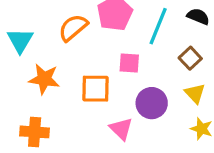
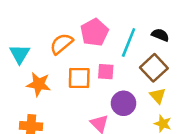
brown square: (190, 58) -> (154, 68), size x1.5
orange square: (96, 89) -> (79, 78), moved

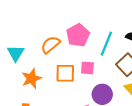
orange star: (39, 84) -> (31, 78), turned -30

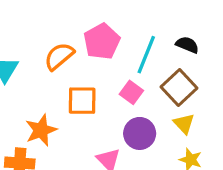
pink square: (87, 68) -> (131, 92), moved, turned 32
orange star: (31, 78) -> (41, 130), moved

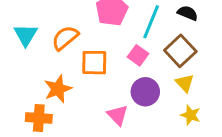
orange semicircle: (59, 56) -> (65, 38), moved

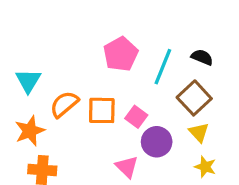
orange semicircle: (65, 38) -> (64, 104), moved
pink square: (138, 55) -> (136, 117), moved
orange star: (58, 89) -> (30, 131), moved

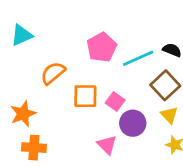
cyan line: (163, 67) -> (138, 58), turned 44
cyan triangle: (28, 81) -> (22, 35), moved, turned 35
orange semicircle: (64, 104) -> (53, 73), moved

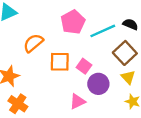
pink triangle: (107, 145) -> (77, 101), turned 49
orange cross: (34, 148) -> (18, 104), turned 30

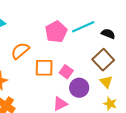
cyan line: (103, 31) -> (83, 27), moved

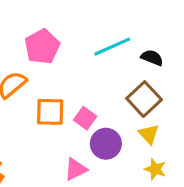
pink pentagon: (56, 32) -> (42, 47), moved

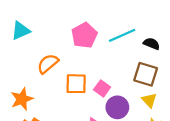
pink pentagon: (42, 47) -> (84, 35), moved
brown square: (144, 99) -> (146, 74), turned -30

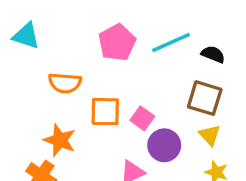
cyan triangle: (21, 31) -> (26, 36), turned 42
orange semicircle: (48, 64) -> (65, 83), turned -135
orange star: (22, 99) -> (60, 140), moved, turned -30

